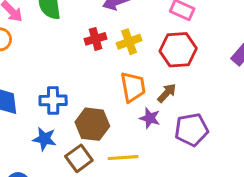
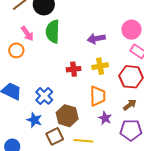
red cross: (95, 39) -> (74, 69), moved
brown arrow: (167, 93) -> (130, 105), moved
blue cross: (53, 100) -> (44, 96), turned 36

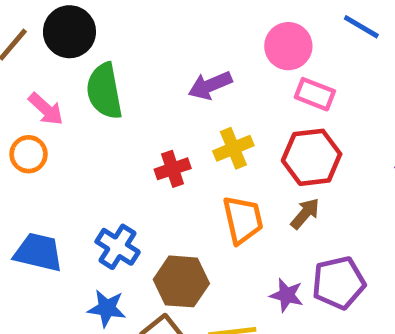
brown arrow: (130, 105) -> (305, 214), moved
purple star: (105, 118) -> (287, 295), moved

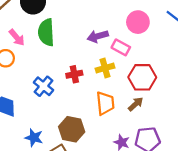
pink rectangle: (315, 94) -> (121, 47), moved
blue cross: (118, 247) -> (44, 86), moved

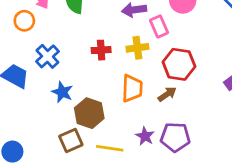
pink rectangle: (121, 47) -> (159, 26), turned 30
blue cross: (44, 86) -> (47, 56), moved
blue star: (34, 138) -> (62, 92), moved

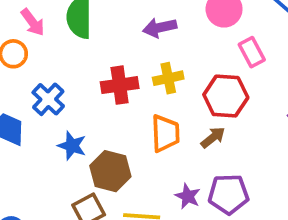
pink rectangle: (159, 26) -> (252, 52), moved
red cross: (101, 50) -> (120, 85), size x1.4

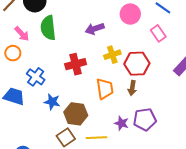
pink rectangle: (252, 52) -> (158, 33), moved
yellow cross: (168, 78) -> (112, 55), moved
brown arrow: (213, 137) -> (132, 88), turned 144

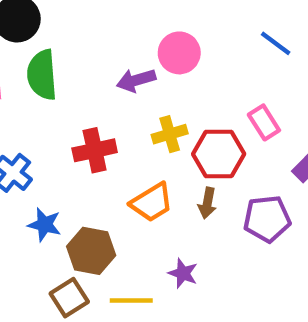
pink circle: (130, 14) -> (179, 53), moved
pink rectangle: (158, 33) -> (264, 122), moved
orange trapezoid: (105, 89) -> (152, 202), turned 65
purple pentagon: (145, 119) -> (267, 219), moved

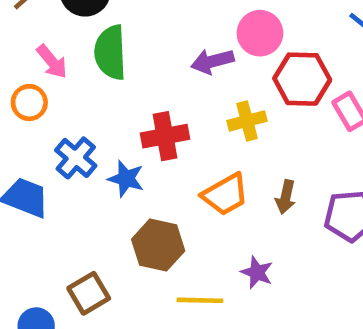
red hexagon: (219, 154) -> (302, 79), moved
blue star: (44, 225) -> (126, 179), moved
brown square: (69, 298) -> (89, 293), moved

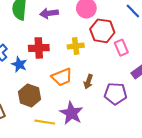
purple arrow: (212, 61) -> (49, 13), moved
purple star: (257, 272) -> (71, 113), size x1.6

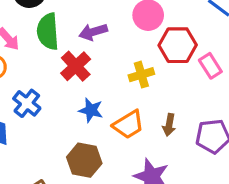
red cross: (39, 48) -> (76, 66), moved, turned -30
blue star: (19, 64) -> (91, 110), moved

